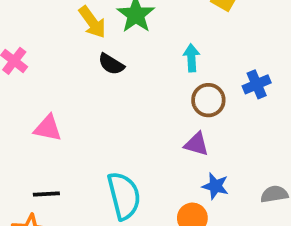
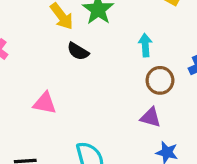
pink triangle: (48, 128) -> (45, 103), moved

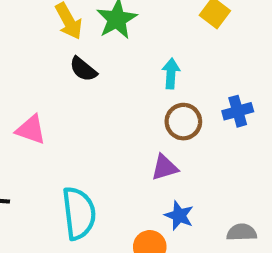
purple triangle: (151, 117) -> (164, 167), turned -40

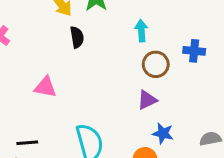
black semicircle: (83, 69) -> (77, 37), turned -130
blue cross: (238, 111) -> (194, 51), turned 30

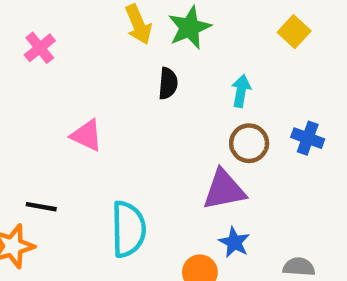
black semicircle: (77, 37) -> (168, 83), moved
purple triangle: (147, 100) -> (224, 190), size x1.5

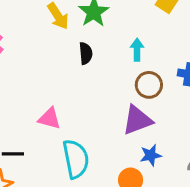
pink triangle: (87, 135) -> (50, 118), moved
blue star: (234, 242) -> (151, 155), turned -30

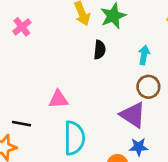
pink triangle: (50, 118) -> (58, 99), turned -30
purple triangle: (137, 120) -> (133, 115), turned 44

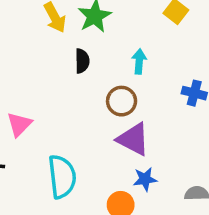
brown circle: (148, 87) -> (122, 101), moved
pink triangle: (58, 99) -> (19, 124), moved, turned -35

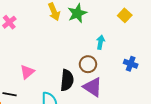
black semicircle: (82, 61) -> (67, 80), moved, size x1.5

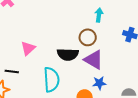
black semicircle: (67, 80) -> (68, 54), turned 90

